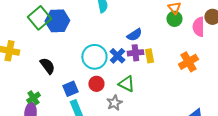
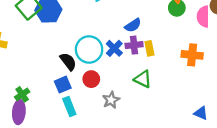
orange cross: (188, 62) -> (192, 55), turned 36
black semicircle: (47, 66) -> (68, 62), moved
green triangle: (126, 84) -> (143, 79), moved

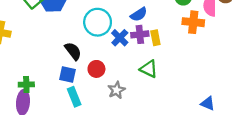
cyan circle: (89, 49) -> (98, 22), moved
orange cross: (192, 55) -> (193, 22), moved
blue square: (63, 85) -> (67, 74), turned 35
green cross: (22, 94) -> (26, 85), turned 32

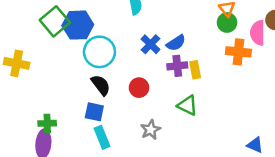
cyan circle: (98, 22) -> (99, 52), moved
blue cross: (120, 38) -> (150, 44), moved
red circle: (96, 69) -> (139, 88), moved

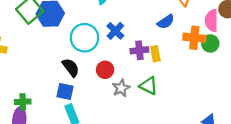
green circle: (227, 23) -> (210, 43), moved
blue semicircle: (176, 43) -> (166, 22), moved
cyan circle: (99, 52) -> (84, 38), moved
gray star: (150, 130) -> (121, 88), moved

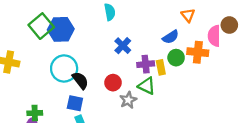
cyan circle: (84, 38) -> (64, 68), moved
green circle: (210, 43) -> (176, 58), moved
green triangle: (149, 86) -> (147, 86), moved

